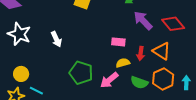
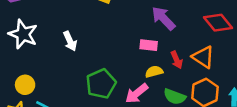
purple arrow: (143, 20) -> (163, 18), moved
red arrow: (141, 53) -> (177, 60), turned -32
green pentagon: (81, 73) -> (101, 84), turned 30

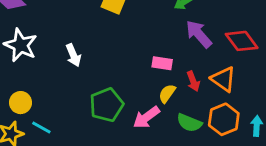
purple arrow: (163, 18) -> (199, 34), moved
yellow semicircle: (154, 72) -> (167, 93), turned -42

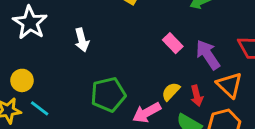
purple arrow: (199, 34) -> (208, 55), moved
pink rectangle: (162, 63) -> (173, 43), moved, turned 30
red arrow: (193, 81) -> (197, 96), moved

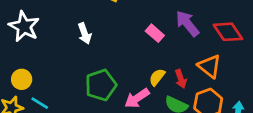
white arrow: (82, 40) -> (85, 33), moved
purple arrow: (208, 55) -> (187, 24), moved

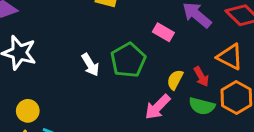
white arrow: (85, 33) -> (90, 65), moved
green pentagon: (101, 85) -> (128, 60), moved

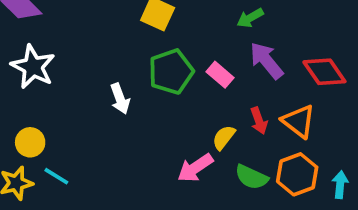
green pentagon: (128, 60) -> (171, 72), moved
red arrow: (201, 77) -> (259, 121), moved

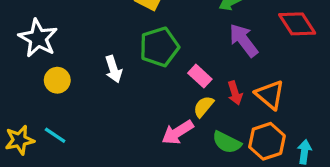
red diamond: (324, 72) -> (297, 24), moved
pink rectangle: (220, 75) -> (200, 76), moved
yellow circle: (30, 142) -> (57, 80), moved

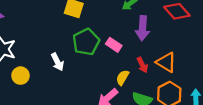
purple arrow: (244, 40) -> (142, 28), turned -130
pink rectangle: (200, 76) -> (114, 45), moved

